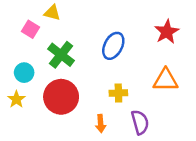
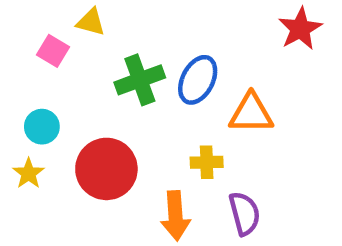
red star: (167, 32) -> (300, 29), moved
green cross: (61, 55) -> (140, 80), moved, turned 32
orange triangle: (166, 80) -> (251, 113), moved
orange arrow: (101, 124) -> (175, 216), size x1.5

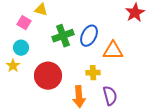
cyan circle: (42, 127) -> (21, 48), moved
yellow star: (29, 173) -> (13, 66), moved

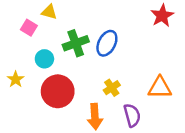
cyan circle: (21, 48) -> (44, 59), moved
orange triangle: (113, 51) -> (160, 88), moved
yellow cross: (93, 73) -> (112, 88), turned -32

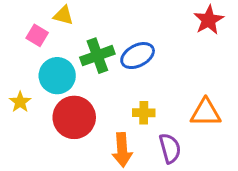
blue ellipse: (107, 43) -> (138, 56), turned 35
cyan circle: (44, 59) -> (57, 76), size x1.5
yellow cross: (112, 88) -> (144, 113), turned 35

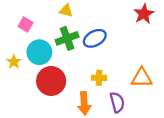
yellow triangle: (63, 15) -> (66, 11), moved
yellow star: (20, 102) -> (14, 62), moved

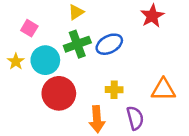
yellow triangle: (66, 11) -> (76, 12), turned -48
red star: (144, 14) -> (152, 16), moved
yellow star: (14, 62) -> (16, 61), moved

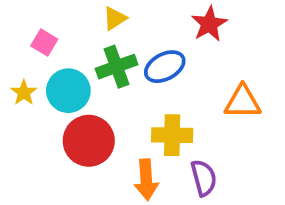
red star: (152, 16) -> (209, 24), moved
yellow cross: (114, 90) -> (172, 135), size x1.5
orange triangle: (163, 90) -> (243, 102), moved

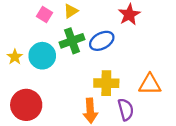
pink square: (44, 42) -> (45, 15), moved
orange triangle: (243, 102) -> (150, 84), moved
red circle: (89, 141) -> (26, 105), moved

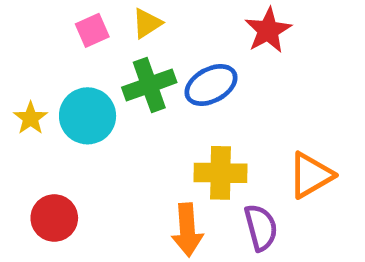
pink square: (45, 15) -> (92, 30), turned 35
orange triangle: (150, 84) -> (311, 175), turned -30
red circle: (26, 105) -> (54, 218), size x0.7

